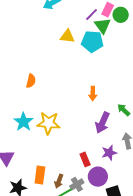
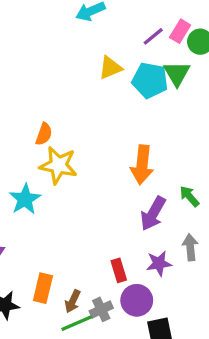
green triangle: (102, 26) -> (177, 74), moved
yellow triangle: (67, 36) -> (110, 68), turned -35
orange arrow: (93, 94) -> (142, 165), size x1.6
yellow star: (48, 123) -> (58, 165), moved

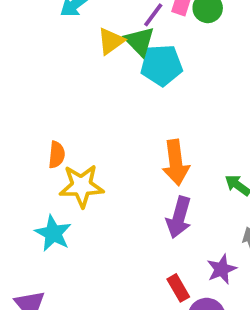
yellow triangle: (110, 68) -> (111, 41), moved
green triangle: (177, 74) -> (139, 41), moved
purple arrow: (153, 214) -> (179, 217), moved

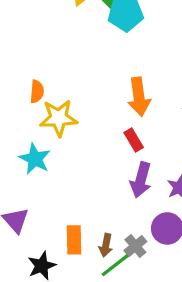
purple arrow: (179, 217) -> (141, 180), moved
red rectangle: (178, 288) -> (134, 140), moved

